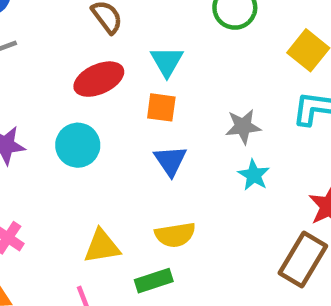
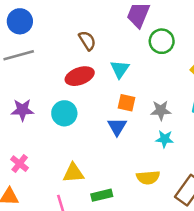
orange square: (161, 107) -> (126, 103), moved
cyan star: (254, 175) -> (165, 139), turned -30
yellow semicircle: (175, 235) -> (148, 178), moved

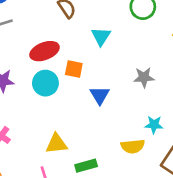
red ellipse: (80, 76) -> (44, 51), moved
orange square: (126, 103) -> (74, 69), moved
cyan star: (165, 139) -> (154, 125), moved

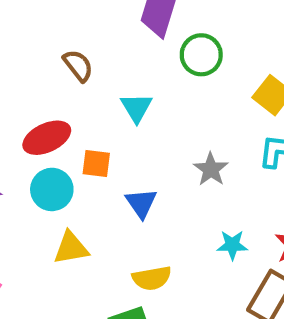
gray star: (144, 77) -> (211, 169), turned -30
yellow triangle: (56, 144) -> (71, 248), moved
yellow semicircle: (133, 146) -> (152, 278), moved

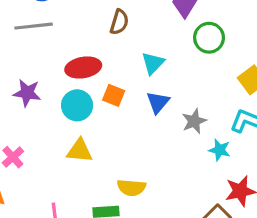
brown semicircle: (78, 66) -> (119, 22), turned 40
blue triangle: (141, 203) -> (158, 102), moved
cyan star: (232, 245) -> (220, 150), moved

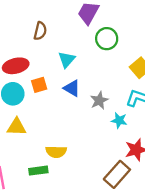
orange square: (114, 95) -> (39, 85), turned -35
blue triangle: (158, 102) -> (72, 88), turned -36

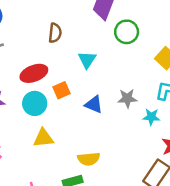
blue triangle: (72, 88) -> (94, 104), moved
gray star: (99, 100) -> (127, 98), turned 30

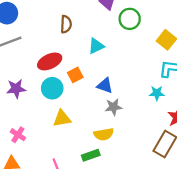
cyan triangle: (87, 60) -> (96, 46), turned 36
gray star: (127, 98) -> (113, 107), moved

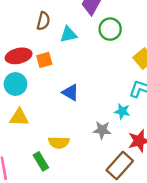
cyan triangle: (96, 46) -> (68, 34), moved
orange square: (75, 75) -> (44, 60), moved
gray star: (113, 107) -> (102, 130), moved
green rectangle: (91, 155) -> (41, 161), turned 66

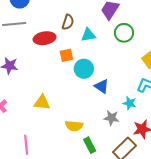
red ellipse: (19, 56) -> (45, 38), moved
cyan circle: (15, 84) -> (84, 69), moved
blue triangle: (70, 92) -> (102, 86), moved
green rectangle: (41, 161) -> (90, 145), moved

